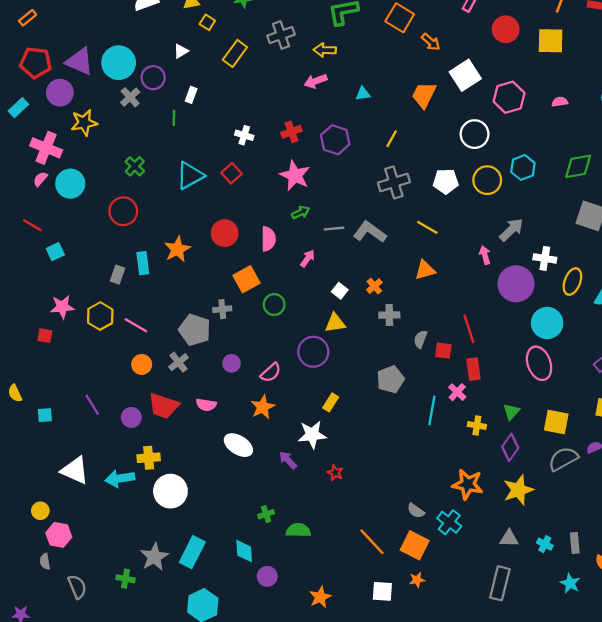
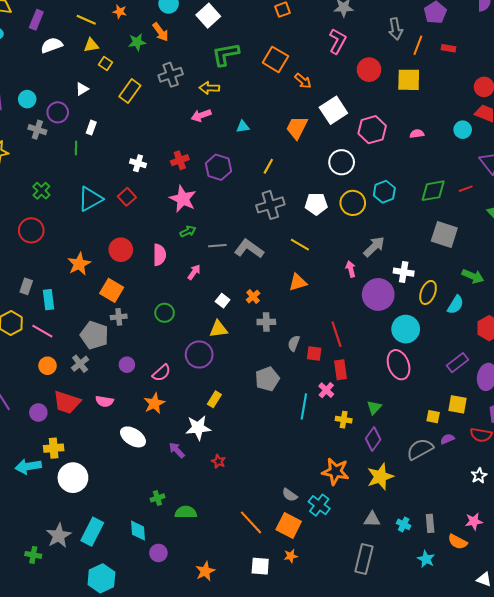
cyan circle: (119, 63) -> (27, 99), size x0.6
gray cross: (130, 97) -> (37, 130), turned -30
cyan rectangle: (143, 263) -> (49, 300), moved
orange square: (246, 279) -> (112, 290), moved, turned -30
yellow square: (556, 422) -> (433, 417), moved, size x0.6

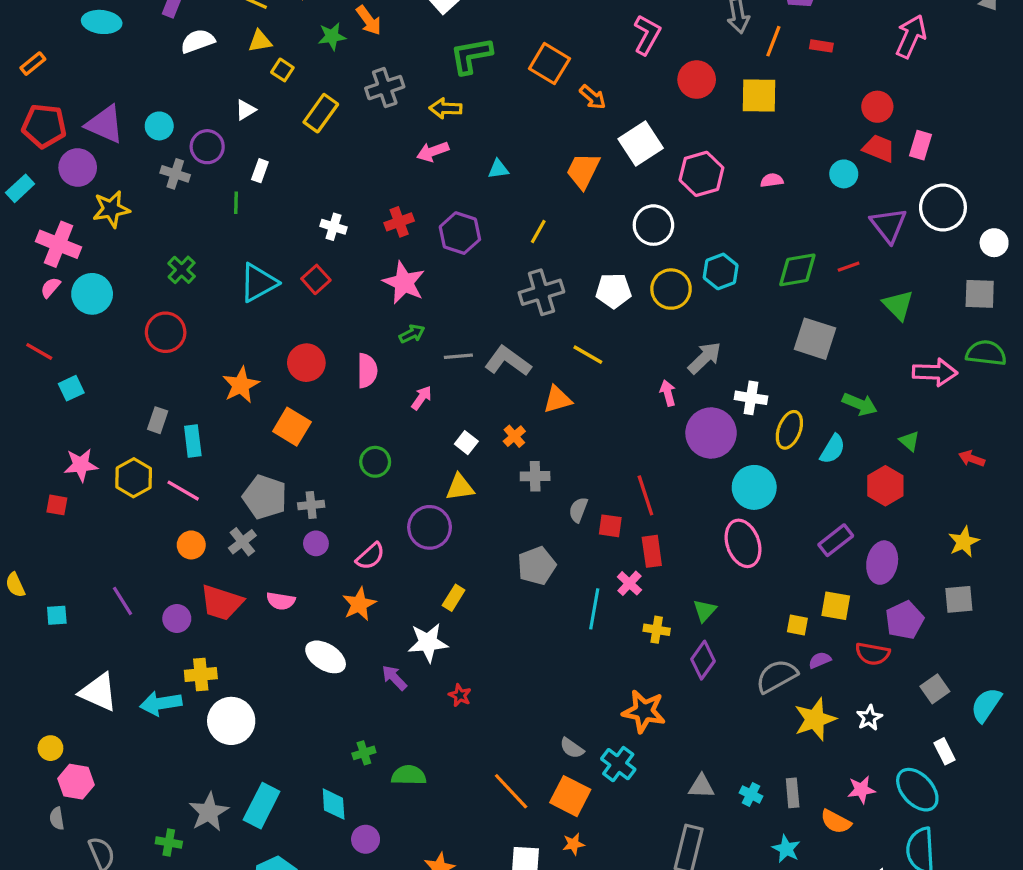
orange triangle: (298, 282) -> (557, 399), moved
gray cross: (119, 317) -> (311, 505), moved
yellow star: (380, 477) -> (815, 719), moved

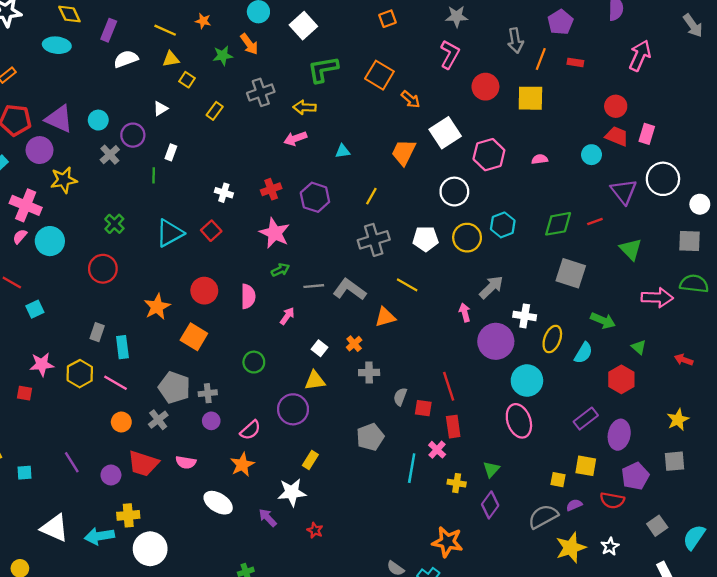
yellow rectangle: (321, 113) -> (215, 111), size x0.7
gray cross: (175, 174) -> (110, 155), turned 30

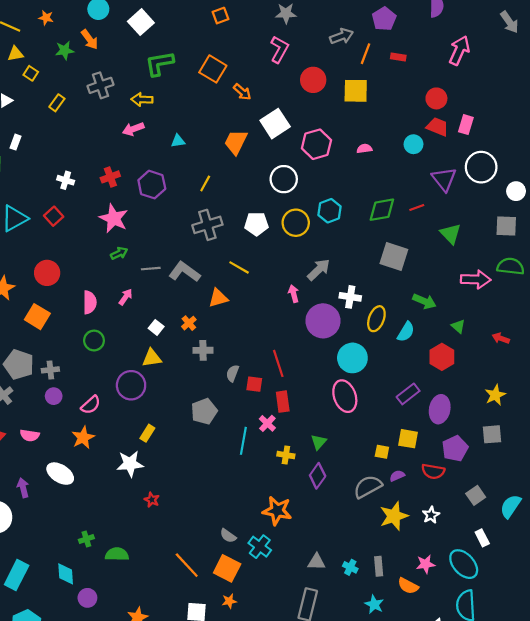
gray arrow: (515, 41) -> (342, 36), turned -100
pink semicircle: (248, 296) -> (90, 302), moved
purple arrow: (268, 518) -> (23, 488), moved, turned 30

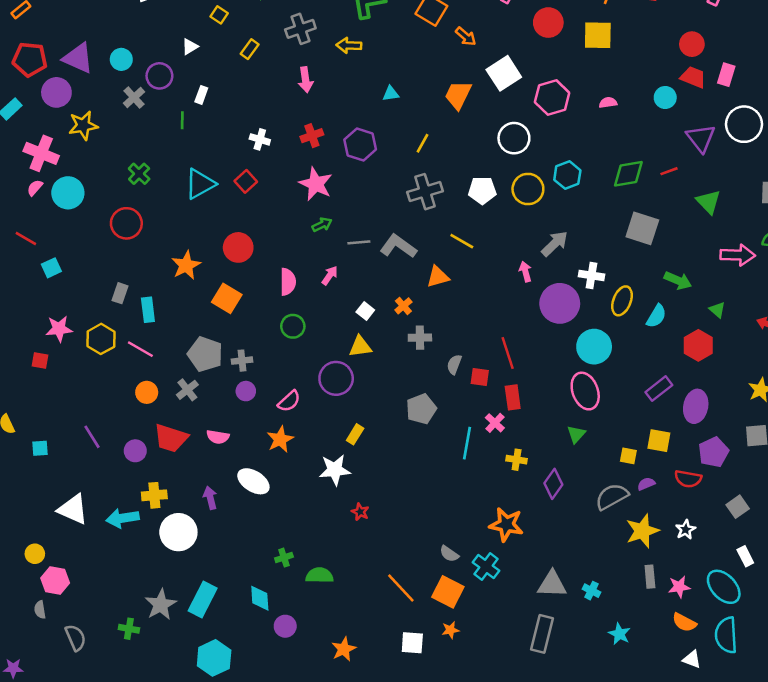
pink arrow: (133, 129) -> (306, 80), moved, turned -78
green triangle: (319, 442) -> (576, 434), moved
gray triangle: (316, 562) -> (552, 584), size x1.4
gray rectangle: (379, 566) -> (650, 577), moved
orange semicircle: (408, 586) -> (684, 622), moved

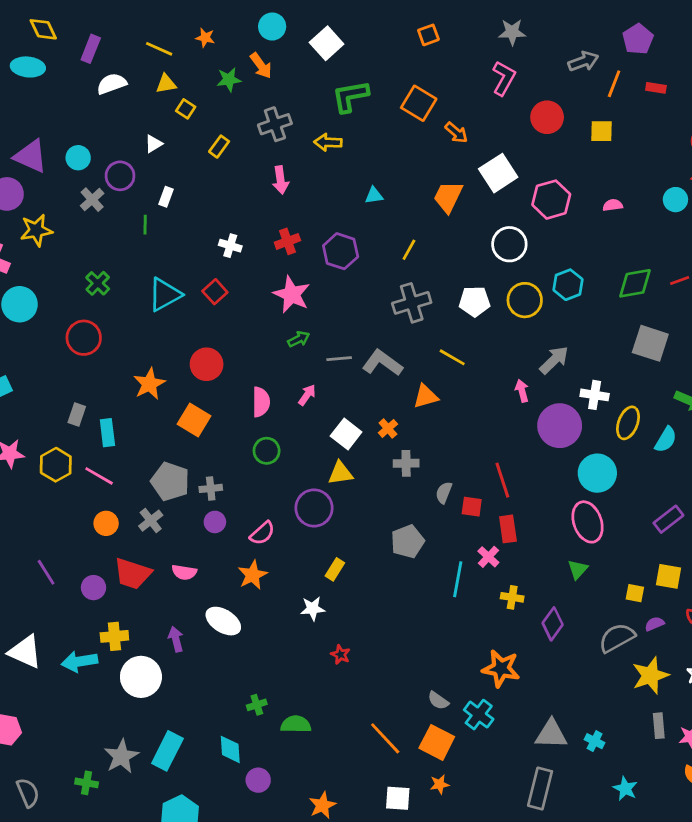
yellow square: (598, 35) -> (601, 131), size x0.7
white square: (365, 311) -> (346, 434), size x1.5
white star: (335, 470) -> (313, 608), size x0.7

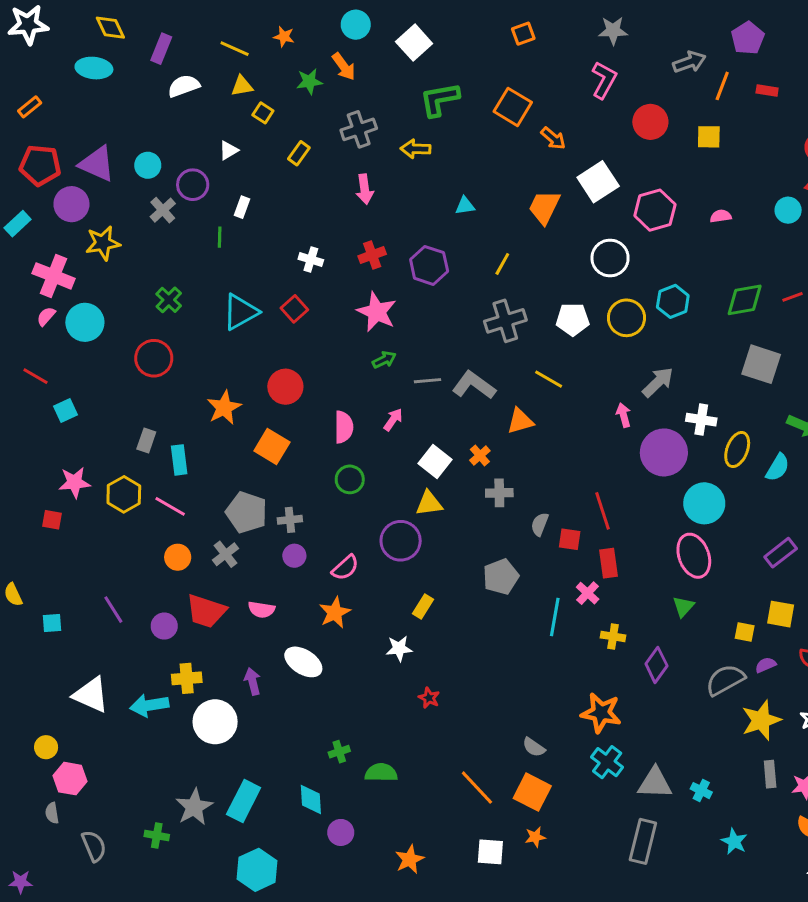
cyan cross: (479, 715) -> (607, 762), moved

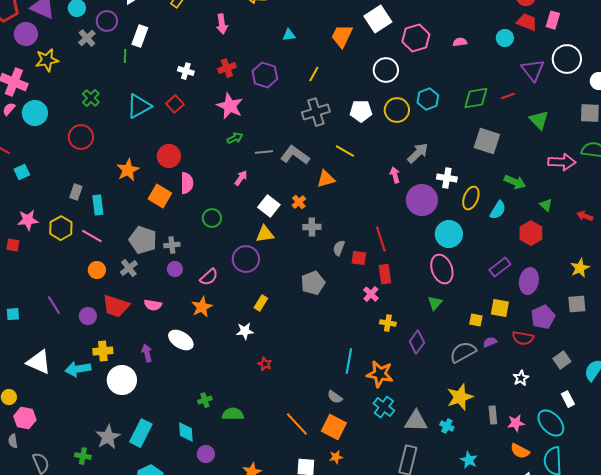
white rectangle: (242, 207) -> (140, 36), size x1.5
pink semicircle: (344, 427) -> (187, 183), moved
cyan line: (555, 617) -> (349, 361), moved
yellow star: (761, 720) -> (460, 397), moved

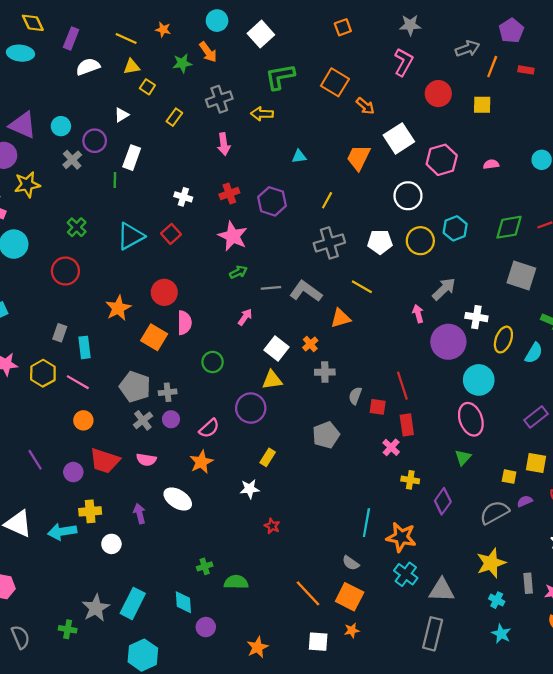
gray cross: (129, 268) -> (143, 420), moved
white circle: (122, 380) -> (111, 544), size x0.6
cyan cross: (447, 426) -> (497, 600), moved

